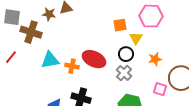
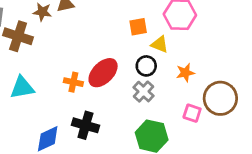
yellow triangle: (136, 38) -> (160, 44), turned -40
red ellipse: (94, 59) -> (103, 73), turned -70
cyan triangle: (50, 60) -> (22, 88), moved

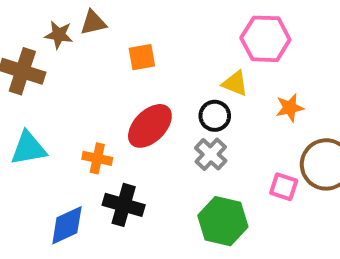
orange square: (138, 27) -> (142, 57), moved
orange star: (185, 73) -> (290, 108), moved
orange cross: (73, 82) -> (97, 158), moved

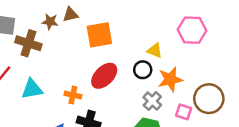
pink hexagon: (265, 39) -> (192, 30), moved
orange square: (142, 57) -> (99, 35), size x1.6
orange star: (290, 108) -> (170, 79), moved, size x1.5
gray cross: (211, 154) -> (152, 101), moved

